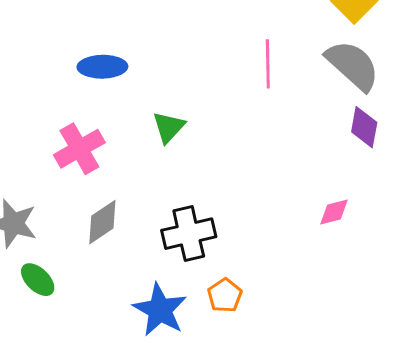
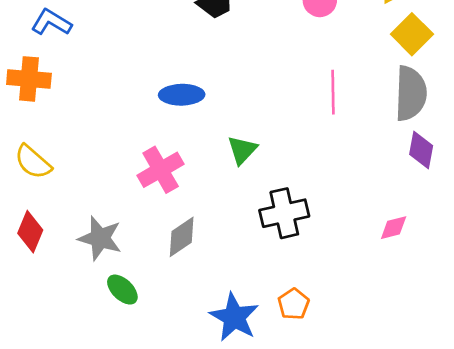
gray semicircle: (353, 65) -> (411, 93), turned 50
black cross: (189, 234) -> (284, 213), moved

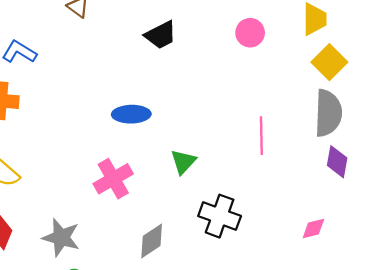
pink line: (333, 92) -> (261, 136), moved
black cross: (284, 213) -> (220, 216), turned 33
gray diamond: (182, 237) -> (152, 241), moved

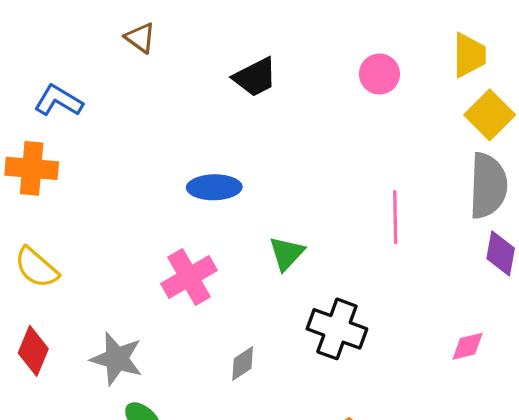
gray diamond: (152, 241) -> (243, 364), size x0.7

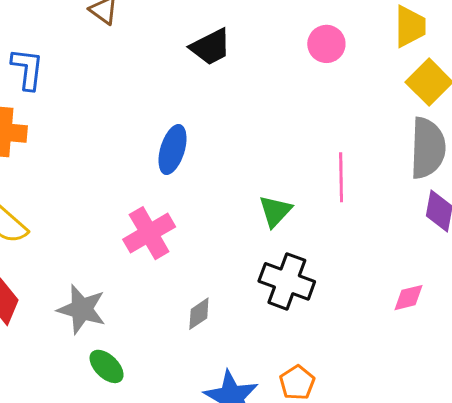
blue L-shape: (58, 101) -> (27, 69), turned 66
blue ellipse: (214, 187) -> (173, 150), turned -72
green triangle: (287, 253) -> (275, 211), moved

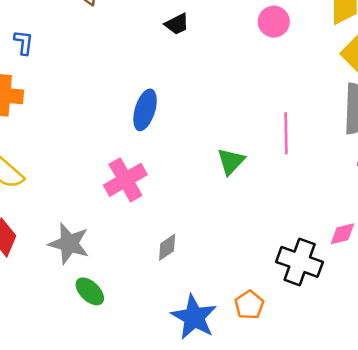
black trapezoid: (211, 47) -> (177, 24), size x0.7
blue L-shape: (27, 69) -> (24, 42), size x0.7
black cross: (287, 281) -> (300, 262), moved

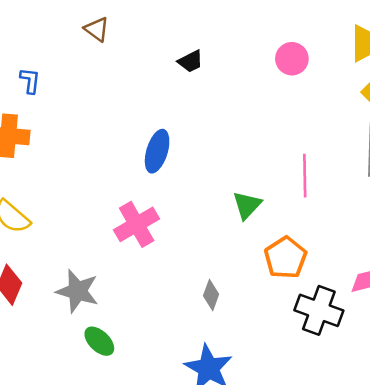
gray diamond: (167, 247) -> (211, 295), moved, turned -36
orange pentagon: (249, 305) -> (285, 258), moved, size x1.4

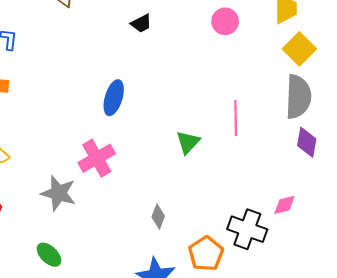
orange pentagon: (285, 258) -> (206, 254), moved
gray star: (77, 291) -> (59, 193), moved
green ellipse: (99, 341) -> (49, 255), moved

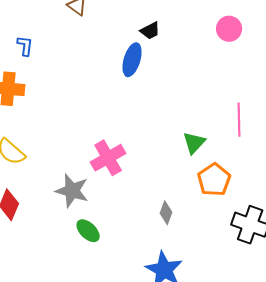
blue ellipse: (114, 98) -> (132, 60), moved
orange pentagon: (206, 254) -> (214, 180), moved
green ellipse: (49, 255) -> (88, 231), moved

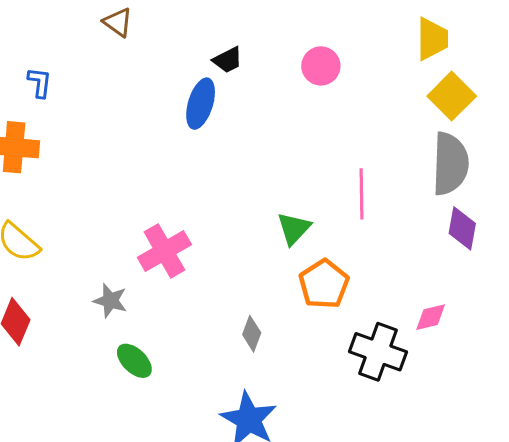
pink circle: (229, 29) -> (321, 66), moved
gray star: (72, 191) -> (110, 301), size x0.7

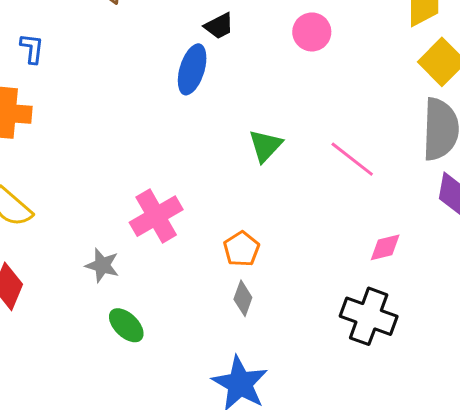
pink line: (361, 194) -> (352, 159), turned -51
green triangle: (294, 228) -> (265, 146), moved
orange pentagon: (324, 284) -> (241, 249), moved, size x0.7
pink diamond: (431, 317) -> (385, 247), moved

